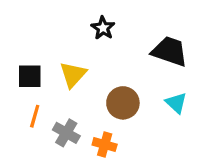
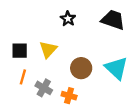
black trapezoid: (170, 51) -> (113, 20), moved
cyan triangle: (176, 103) -> (116, 68), size x1.6

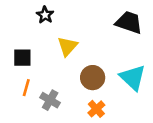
black star: (68, 19) -> (45, 15), moved
yellow triangle: (48, 49) -> (68, 46), moved
orange cross: (69, 96) -> (96, 109), moved, turned 32

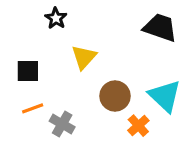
orange line: (26, 88) -> (33, 108), turned 54
orange cross: (96, 109) -> (138, 126), moved

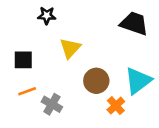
black star: (56, 18) -> (47, 16), turned -30
cyan triangle: (165, 96) -> (138, 81), turned 40

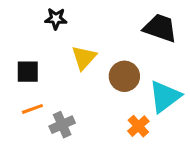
brown circle: (96, 81) -> (124, 76), moved
gray cross: (52, 104) -> (62, 125), turned 36

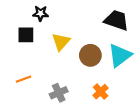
black square: (28, 72) -> (26, 35), moved
cyan triangle: (165, 97) -> (120, 55), moved
gray cross: (62, 125) -> (59, 93), moved

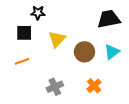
black trapezoid: (116, 20) -> (109, 19), turned -30
cyan triangle: (120, 55) -> (112, 52), size x0.7
orange line: (24, 79) -> (22, 61), moved

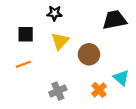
black star: (38, 13) -> (54, 13), moved
cyan triangle: (112, 52) -> (121, 78), moved, turned -42

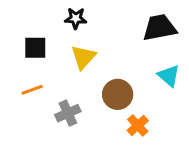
brown circle: (89, 54) -> (118, 94), moved
cyan triangle: (121, 78) -> (169, 76), moved
gray cross: (58, 91) -> (68, 113), moved

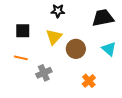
black star: (76, 18) -> (58, 11), moved
orange line: (32, 90) -> (21, 58), turned 32
brown circle: (118, 94) -> (76, 49), moved

